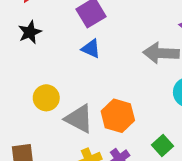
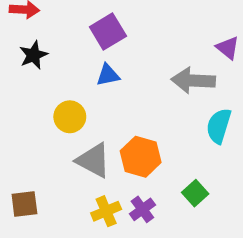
blue triangle: (91, 49) -> (108, 75), turned -36
yellow circle: (46, 98) -> (70, 117), moved

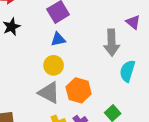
gray arrow: (193, 80) -> (112, 43), turned -95
yellow circle: (70, 117) -> (54, 65), moved

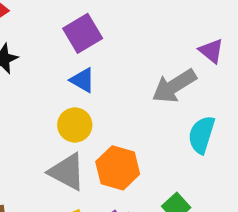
blue triangle: (58, 39) -> (83, 80), turned 42
gray arrow: (112, 43) -> (174, 86), turned 60

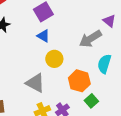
yellow circle: (75, 125) -> (54, 59), moved
orange hexagon: (118, 168) -> (79, 81), moved

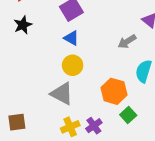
gray arrow: (90, 39) -> (127, 42), size x0.7
yellow circle: (54, 59) -> (73, 65), moved

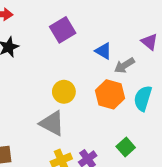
blue triangle: (71, 38) -> (103, 51), moved
orange hexagon: (114, 91) -> (110, 94), moved

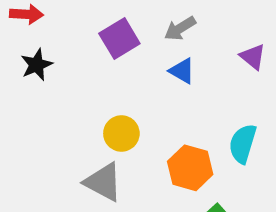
gray arrow: (124, 65) -> (180, 28), moved
orange hexagon: (110, 94) -> (190, 168), moved

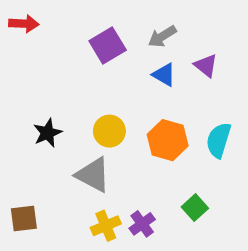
purple triangle: (253, 57) -> (206, 66), moved
black star: (37, 65) -> (48, 133), moved
orange hexagon: (190, 168) -> (168, 140), moved

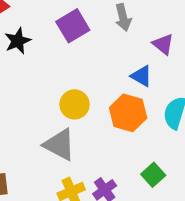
gray arrow: (162, 36) -> (123, 17), turned -72
blue triangle: (164, 75) -> (141, 76), moved
black star: (48, 133) -> (18, 41), moved

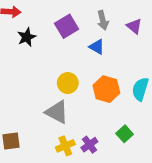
purple triangle: (163, 44) -> (134, 26), moved
blue triangle: (141, 76) -> (97, 47), moved

